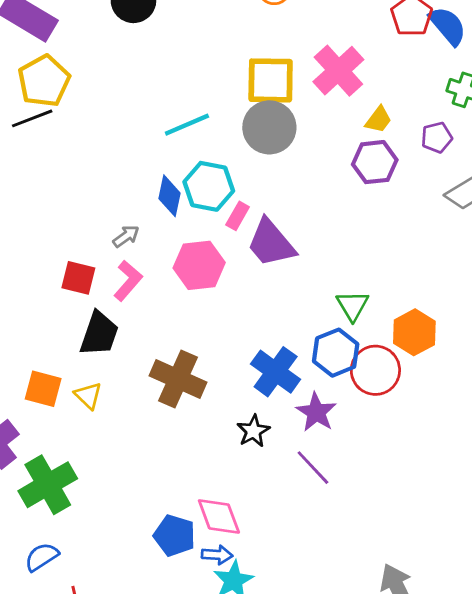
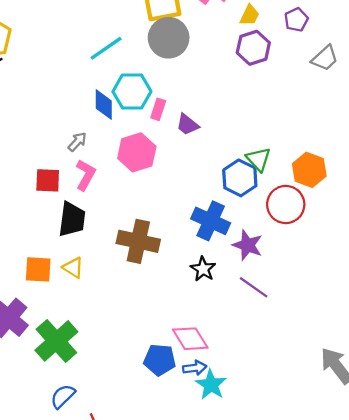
purple trapezoid: (271, 243) -> (187, 125), size x0.6
blue hexagon: (336, 353) -> (240, 178), moved

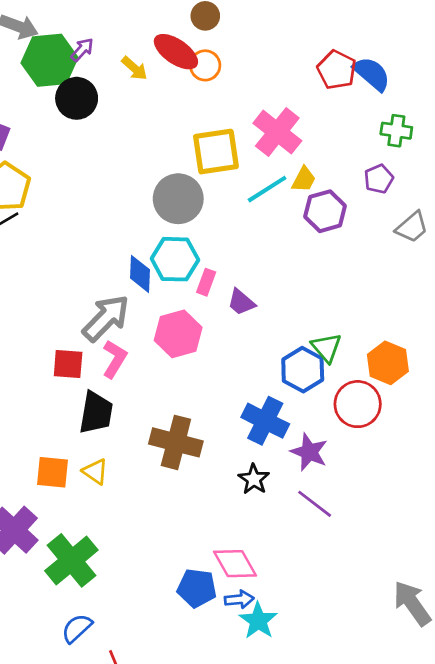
yellow trapezoid: (250, 15) -> (304, 179), moved
gray circle: (169, 38) -> (178, 199), moved
cyan line: (106, 48) -> (267, 189), moved
gray arrow: (77, 142) -> (106, 318), size x2.0

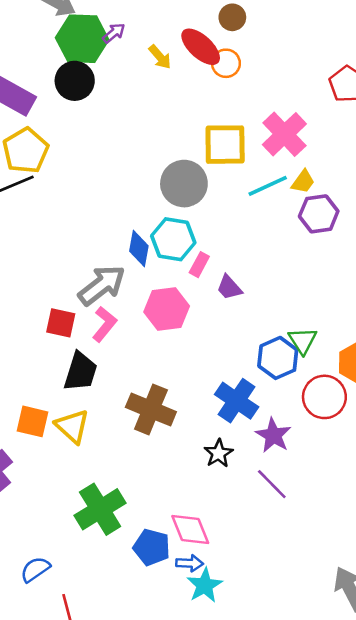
black circle: (77, 98) -> (75, 81), moved
yellow triangle: (95, 472) -> (72, 426), size x1.4
green cross: (71, 560) -> (100, 509), moved

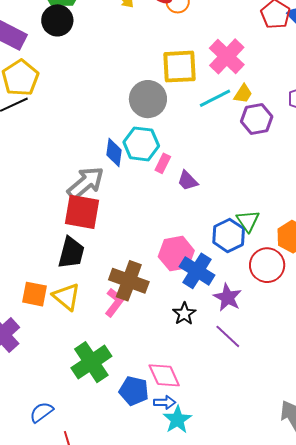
pink hexagon: (167, 309) -> (176, 254), moved
red square: (61, 323) -> (82, 212), moved, size x1.5
pink L-shape: (104, 324) -> (114, 302), moved

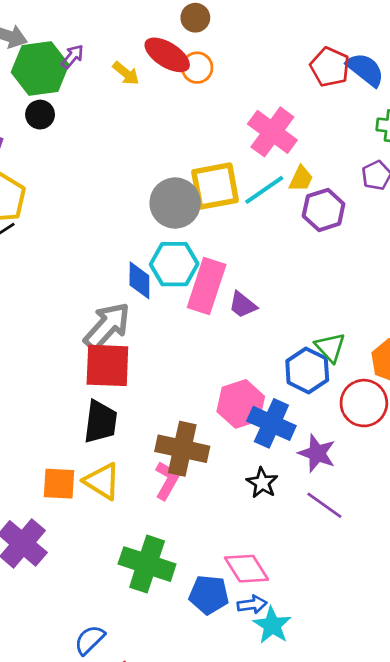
black circle: (57, 20) -> (40, 115), size x0.7
yellow square: (180, 67) -> (215, 186), moved
pink rectangle: (163, 163) -> (207, 286), size x2.0
green cross: (91, 362) -> (147, 564), turned -30

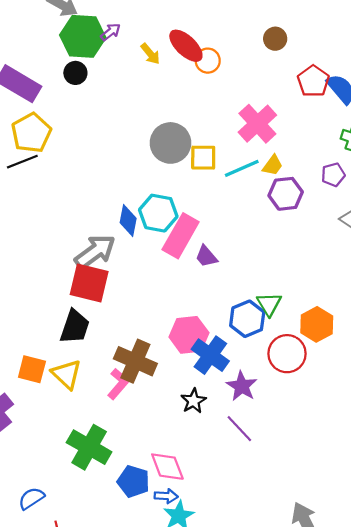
brown circle: (195, 18) -> (275, 39), moved
yellow square: (215, 186) -> (203, 158), size x0.7
gray circle: (175, 203) -> (170, 143), moved

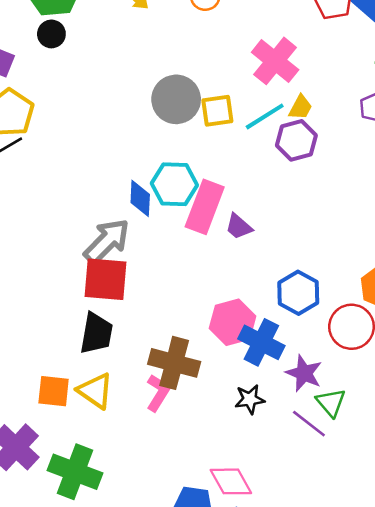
purple hexagon: (286, 194) -> (296, 140), moved
green triangle: (269, 304) -> (331, 403), moved
black star: (193, 401) -> (250, 399), turned 30
green cross: (89, 447) -> (75, 472), moved

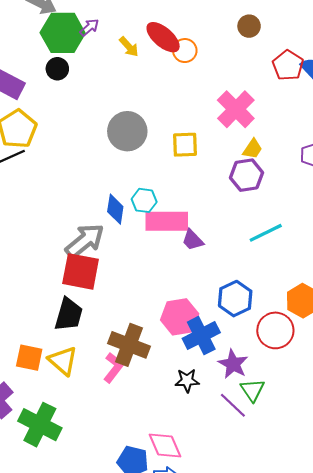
gray circle: (176, 99) -> (127, 131), moved
cyan line: (265, 116) -> (266, 233), moved
cyan hexagon: (174, 184) -> (144, 200), size x0.7
pink rectangle: (205, 207) -> (167, 221), turned 63
blue cross: (261, 342) -> (201, 336), turned 30

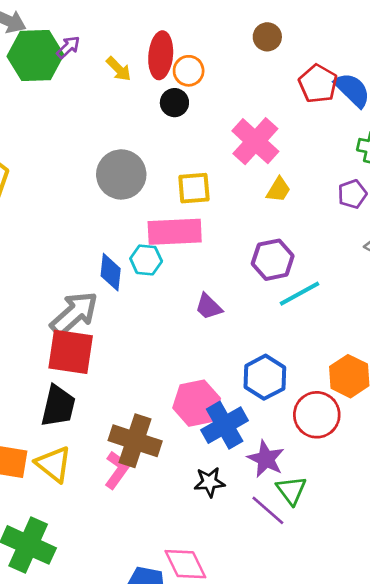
red ellipse: (163, 37) -> (161, 55), turned 57
black circle: (57, 69) -> (174, 103), moved
purple hexagon: (246, 175) -> (273, 260), moved
pink rectangle: (167, 221) -> (175, 232), moved

